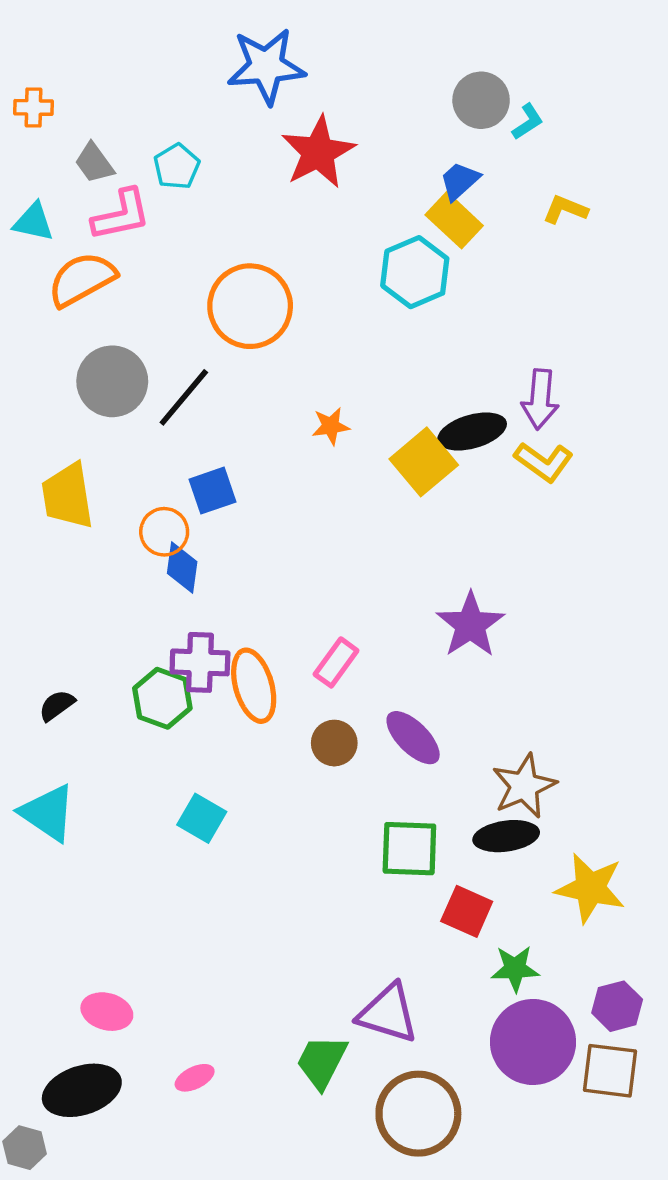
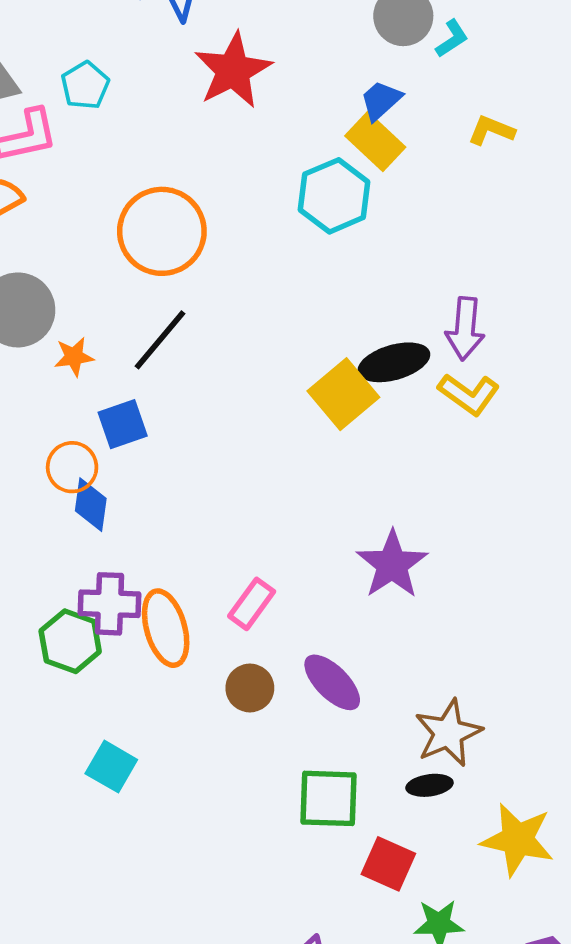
black line: (184, 397) -> (160, 340), moved
orange star: (331, 426) -> (74, 357), moved
black ellipse: (506, 836) -> (430, 785), size x0.7

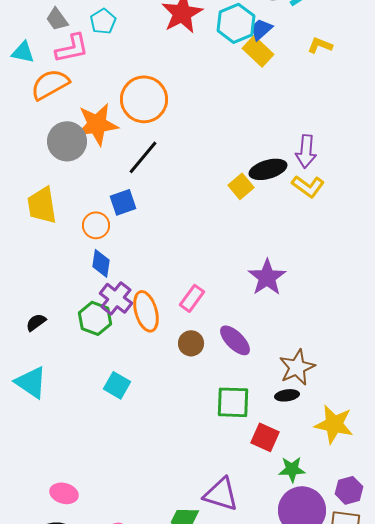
cyan hexagon: (334, 196) -> (236, 23), moved
orange star: (74, 357) -> (97, 124), moved, size x2.0
yellow square: (343, 394) -> (241, 186), size x0.7
blue diamond: (91, 505) -> (101, 263), moved
purple cross: (109, 604) -> (116, 298), turned 36

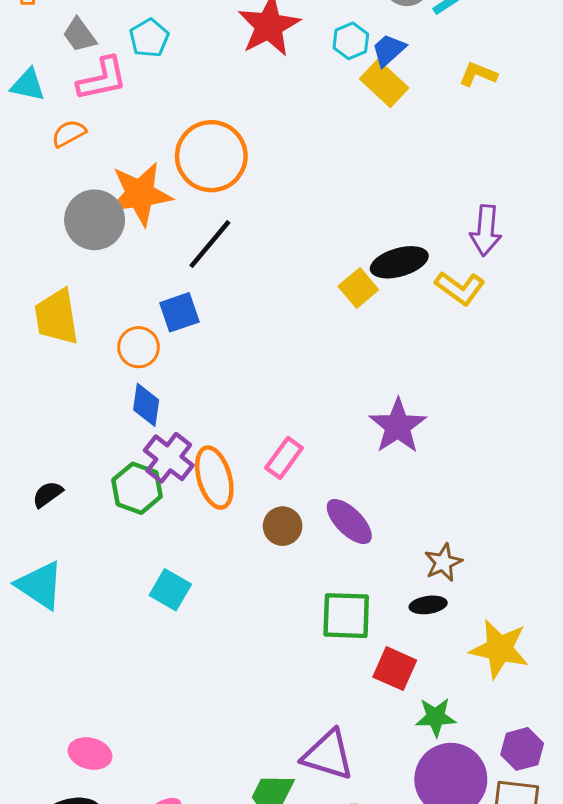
cyan hexagon: (236, 23) -> (351, 41), size x0.6
orange semicircle: (50, 84) -> (69, 133), size x0.6
purple arrow: (306, 151) -> (486, 230), moved
brown star: (297, 367) -> (443, 562), size x0.7

